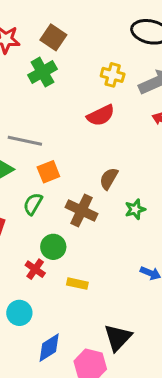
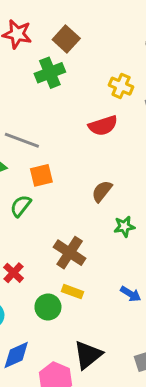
brown cross: (81, 210) -> (70, 253), moved
green circle: (53, 247) -> (48, 307), moved
yellow rectangle: (77, 284) -> (72, 292), moved

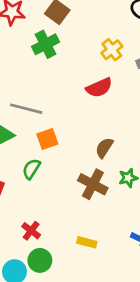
yellow cross: (121, 86) -> (112, 50), turned 35
brown cross: (70, 253) -> (93, 184), moved
green circle: (48, 307) -> (40, 260), moved

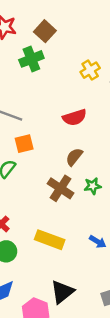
red semicircle: (99, 88) -> (75, 117), moved
yellow rectangle: (87, 242) -> (50, 240), size x1.6

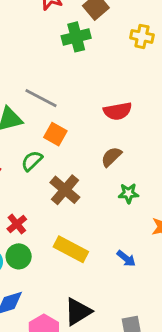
yellow cross: (90, 70) -> (142, 36), moved, turned 36
orange square: (24, 144) -> (55, 134), turned 36
brown cross: (60, 188) -> (65, 190), moved

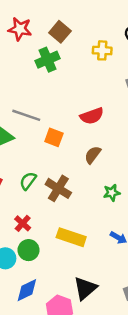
orange square: (55, 134) -> (54, 137), moved
green semicircle: (32, 161) -> (28, 181), moved
green star: (129, 193) -> (112, 193), moved

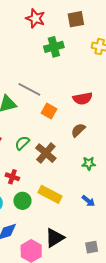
brown square: (60, 32) -> (76, 19), moved, turned 30
red cross: (23, 223) -> (12, 177), turned -32
green circle: (28, 250) -> (22, 201), moved

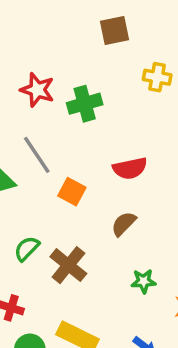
red star: (35, 18) -> (37, 90), moved
green cross: (54, 47) -> (85, 104), moved
gray line: (29, 89) -> (37, 155), turned 30

